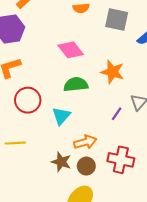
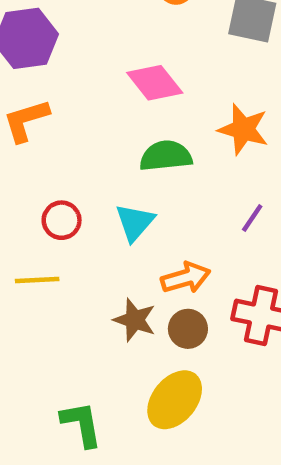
red circle: (28, 100) -> (62, 220), moved, size x0.7

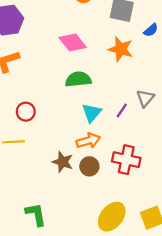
orange star: (243, 129) -> (121, 49), moved
cyan triangle: (135, 222) -> (92, 113), moved
yellow ellipse: (175, 400) -> (112, 217), moved

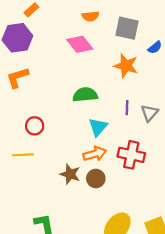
pink diamond: (73, 42) -> (80, 44), moved
purple line: (122, 111) -> (127, 108), moved, turned -32
red cross: (126, 160) -> (131, 155), moved

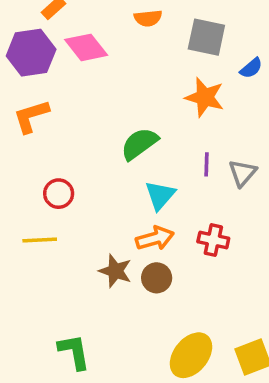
pink diamond: (80, 44) -> (86, 47), moved
green semicircle: (85, 95) -> (139, 144), turned -30
red cross: (131, 155) -> (213, 240), size x0.7

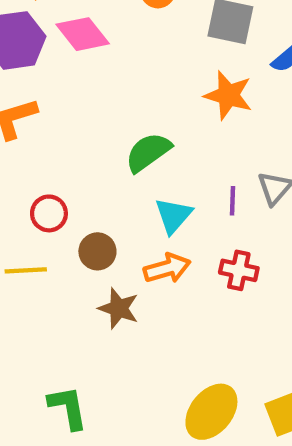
purple line: (206, 164) -> (233, 201), moved
brown circle: (157, 278) -> (97, 251), moved

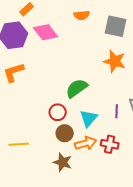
red circle: (49, 213) -> (58, 112), moved
brown circle: (97, 251) -> (65, 133), moved
red cross: (239, 270) -> (110, 144), moved

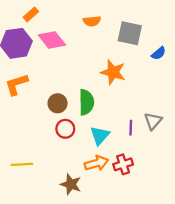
orange star: (115, 61) -> (113, 72), moved
green semicircle: (77, 88) -> (86, 102), turned 125
brown circle: (65, 133) -> (58, 103), moved
red cross: (110, 144) -> (123, 164), turned -30

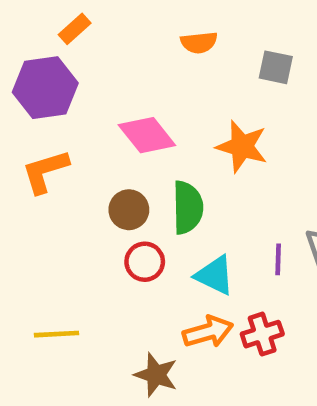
gray square: (130, 33) -> (276, 67), size x0.7
pink diamond: (52, 40) -> (147, 135), moved
cyan triangle: (100, 135) -> (215, 275), turned -45

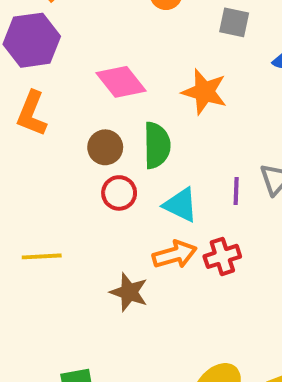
orange L-shape: (45, 171) -> (32, 114), turned -51

